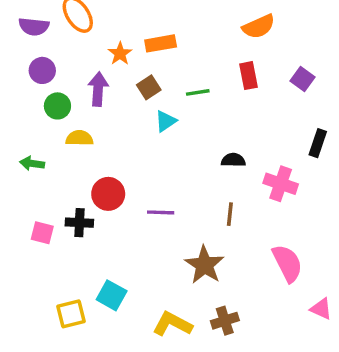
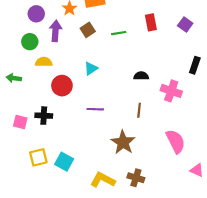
purple circle: (42, 70) -> (36, 14), moved
cyan triangle: (166, 121) -> (91, 68), moved
red circle: (108, 194) -> (62, 86), moved
yellow square: (71, 314) -> (38, 157), moved
brown cross: (225, 321) -> (136, 178), turned 35

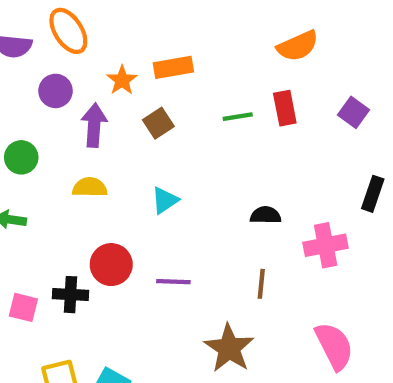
green line: (119, 33) -> (238, 117), moved
green circle: (30, 42) -> (21, 157), moved
yellow semicircle: (44, 62) -> (90, 187), moved
red circle: (62, 86) -> (111, 265), moved
pink cross: (171, 91) -> (326, 245), turned -30

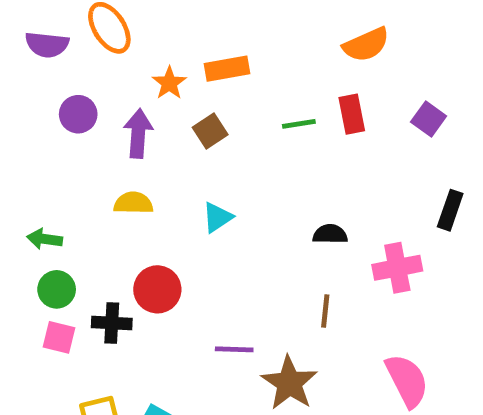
purple circle: (55, 91) -> (78, 114), moved
green circle: (21, 157) -> (57, 289), moved
purple line: (173, 282) -> (234, 349), moved

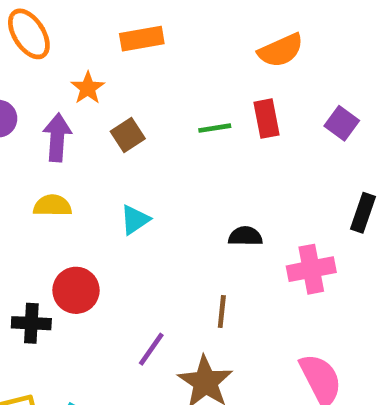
orange rectangle: (227, 69) -> (142, 39), moved
brown line: (325, 311) -> (222, 311), moved
purple line: (234, 349) -> (151, 349), turned -57

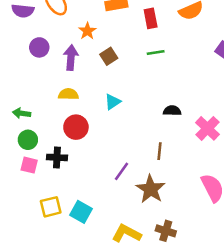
red rectangle: (267, 119) -> (151, 18), moved
pink cross: (311, 269) -> (208, 128), turned -35
red circle: (76, 290) -> (76, 127), moved

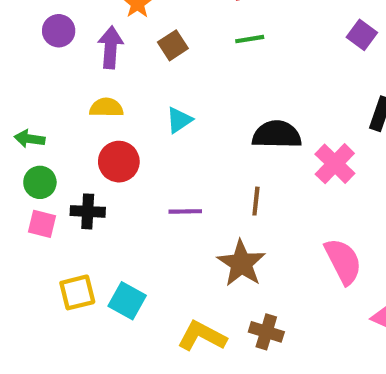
black semicircle: (172, 111) -> (277, 135), size x1.6
purple line: (121, 171) -> (185, 211), moved, turned 54

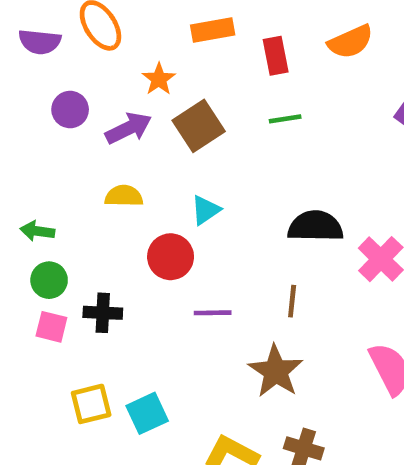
brown square: (173, 45) -> (199, 126), size x1.5
purple arrow: (111, 47) -> (128, 128), turned 60
red circle: (119, 162) -> (171, 257), moved
cyan square: (127, 301) -> (147, 413), turned 36

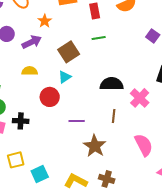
brown square: (199, 126) -> (69, 52), moved
brown line: (292, 301) -> (114, 116), moved
purple line: (213, 313) -> (77, 121), moved
cyan square: (147, 413) -> (40, 174), moved

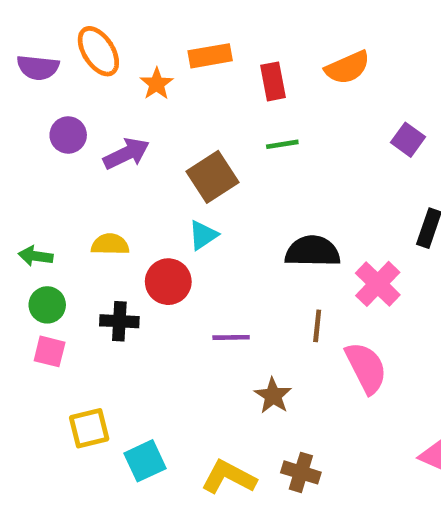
orange star: (45, 21) -> (157, 84), moved
yellow semicircle: (30, 71) -> (110, 244), moved
black cross: (21, 121) -> (119, 321), moved
pink semicircle: (144, 145) -> (366, 368), moved
brown star: (95, 146) -> (273, 396), size x0.7

